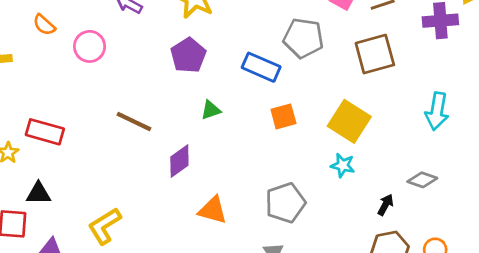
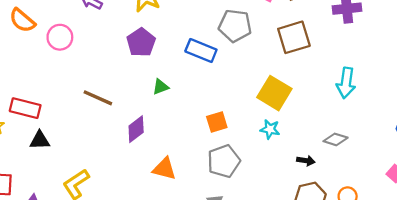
orange semicircle: (44, 25) -> (22, 20), size x1.4
orange square: (283, 116) -> (217, 122), moved
black triangle: (38, 194) -> (40, 140), moved
black arrow: (385, 205) -> (306, 161), turned 72

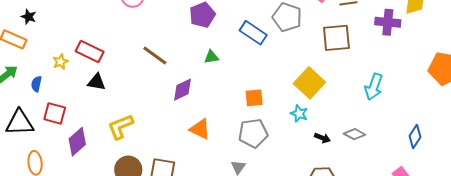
black arrow: (306, 161) -> (322, 138), moved

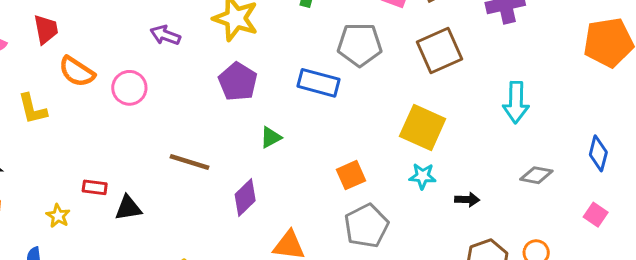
red rectangle: (90, 51) -> (95, 187), size x0.6
black triangle: (97, 82) -> (128, 208), moved
gray diamond: (354, 134) -> (536, 175), moved

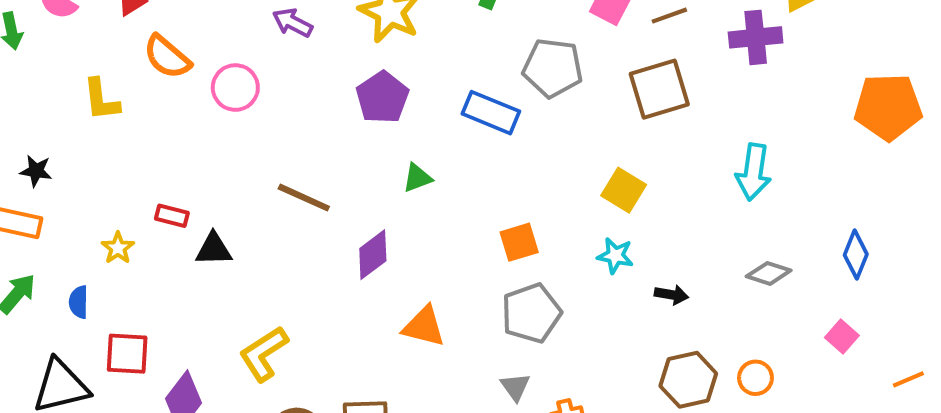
yellow square: (423, 127) -> (624, 190), size x0.7

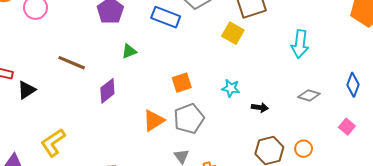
yellow square: (624, 190) -> (233, 33), moved
black triangle: (214, 249) -> (26, 90), turned -30
orange triangle: (424, 326) -> (154, 120), moved, turned -45

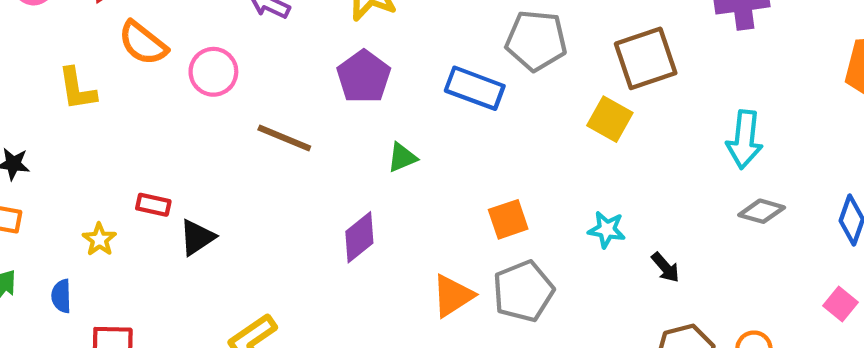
brown line: (72, 63) -> (284, 138), moved
gray diamond: (309, 95) -> (762, 211), moved
black arrow: (260, 107) -> (665, 267), turned 42

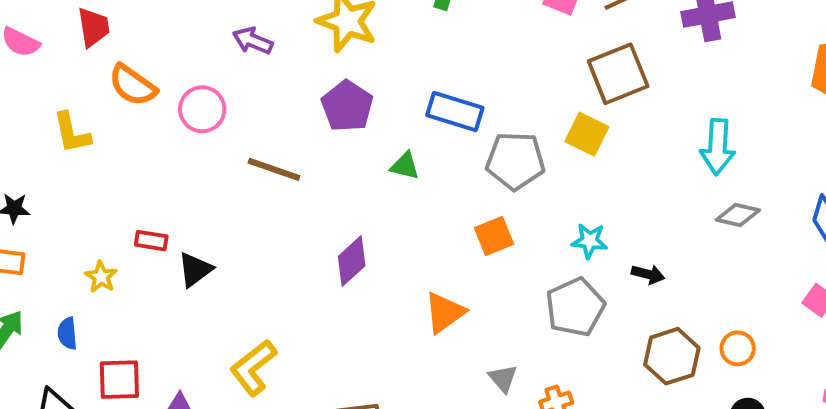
gray pentagon: (536, 41) -> (515, 161), moved
green triangle: (402, 157) -> (405, 166), moved, turned 40
black arrow: (665, 267) -> (648, 274), turned -32
gray pentagon: (523, 291) -> (575, 307), moved

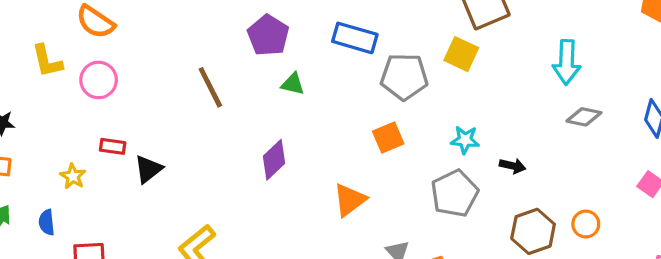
pink circle: (202, 109) -> (99, 80), moved
green triangle: (405, 166) -> (293, 84), moved
brown line: (274, 169) -> (210, 87), turned 45

